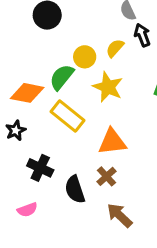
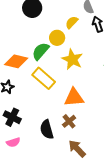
yellow semicircle: (115, 48) -> (72, 22), moved
black cross: (40, 168) -> (12, 117), moved

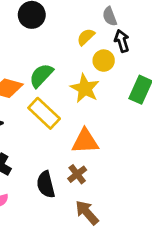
yellow circle: (57, 38) -> (104, 61), moved

